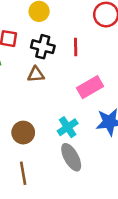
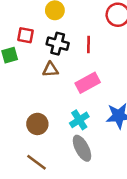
pink rectangle: (90, 87) -> (88, 83), moved
brown line: (23, 173) -> (36, 162), turned -45

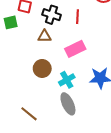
brown circle: (37, 124) -> (42, 68), moved

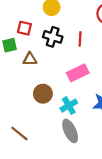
brown triangle: (44, 36) -> (30, 59), moved
brown line: (29, 114) -> (19, 133), moved

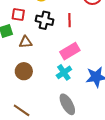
brown circle: (43, 94) -> (24, 71), moved
cyan cross: (69, 106) -> (64, 72), moved

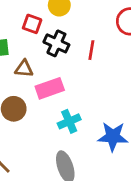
red square: (18, 14) -> (32, 24), moved
pink rectangle: (70, 51) -> (50, 88), moved

